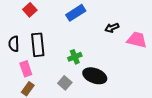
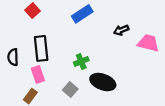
black semicircle: (14, 44) -> (13, 57), moved
pink rectangle: (26, 69) -> (38, 74), moved

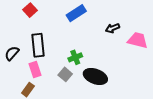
black semicircle: (13, 57) -> (12, 53), turned 42
gray square: (70, 90) -> (65, 74), moved

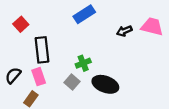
red square: (30, 10) -> (21, 24), moved
pink trapezoid: (138, 40) -> (152, 26), moved
black semicircle: (12, 53) -> (13, 75), moved

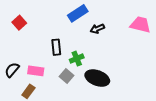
black arrow: (124, 31) -> (97, 29), moved
black rectangle: (42, 50) -> (56, 47), moved, size x0.7
pink rectangle: (39, 77) -> (36, 71), turned -63

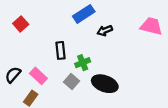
pink rectangle: (36, 71) -> (38, 76), turned 35

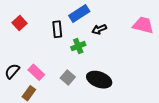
black rectangle: (61, 50) -> (57, 29), moved
green cross: (83, 63) -> (78, 46), moved

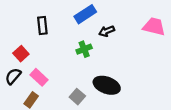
red square: (20, 23) -> (21, 54), moved
black rectangle: (57, 29) -> (42, 25), moved
gray square: (68, 78) -> (77, 97), moved

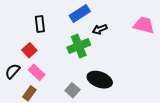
green cross: (84, 49) -> (79, 46), size x1.5
red square: (21, 54) -> (29, 50), moved

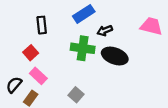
green cross: (79, 46) -> (83, 48), turned 30
black semicircle: (13, 71) -> (14, 85), moved
black ellipse: (100, 80) -> (115, 56), moved

